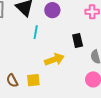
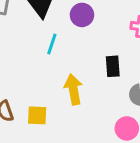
yellow arrow: (54, 59) -> (73, 89), turned -90

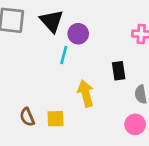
purple circle: (82, 15) -> (78, 34), moved

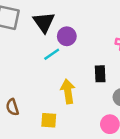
cyan line: (64, 55) -> (52, 54), turned 35
yellow square: (55, 119) -> (49, 120), moved

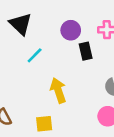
purple circle: (67, 36) -> (71, 30), moved
black rectangle: (100, 74) -> (86, 51), moved

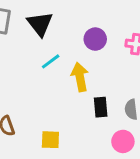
black rectangle: (86, 51) -> (101, 107), moved
yellow arrow: (58, 90) -> (80, 77), moved

